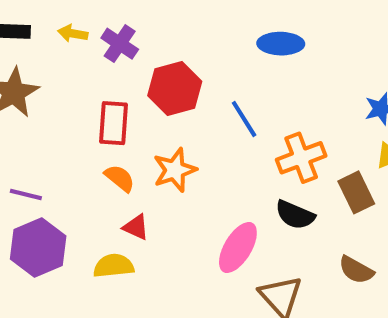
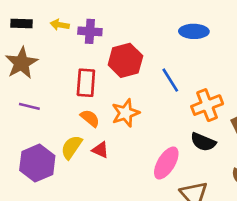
purple cross: (120, 44) -> (90, 31), turned -30
purple line: (26, 194) -> (29, 106), moved
yellow semicircle: (114, 266) -> (72, 147), moved, turned -50

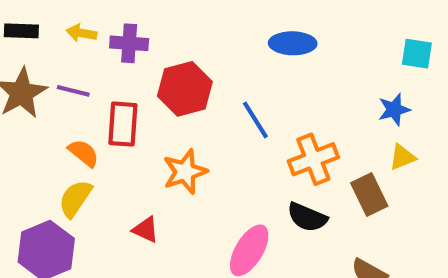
purple line: (29, 106) -> (73, 91), moved
orange semicircle: (90, 118) -> (84, 153), moved
yellow semicircle: (72, 147) -> (75, 199), moved

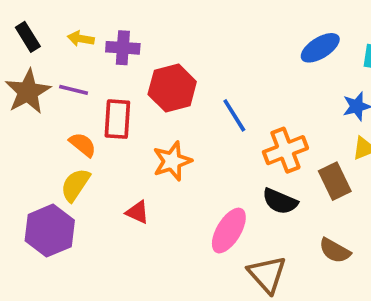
black rectangle: (21, 31) -> (28, 37), turned 56
blue ellipse: (293, 43) -> (320, 48), moved, turned -33

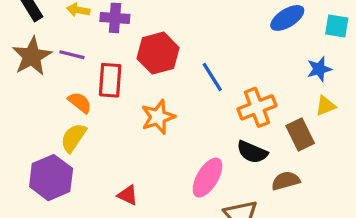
red triangle: (137, 212) -> (128, 195), moved
brown semicircle: (335, 251) -> (286, 181), moved, turned 136

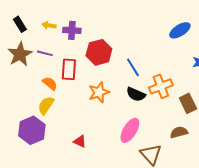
black semicircle: (252, 152) -> (136, 94), moved

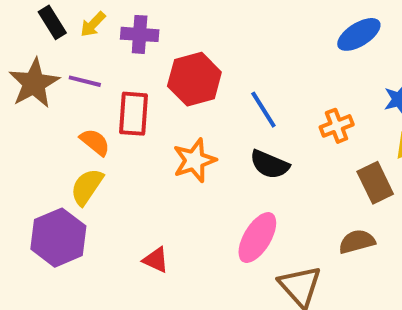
black rectangle: (20, 24) -> (52, 22), moved
yellow arrow: (49, 25) -> (93, 24), turned -56
orange cross: (161, 86) -> (337, 126), moved, size x0.7

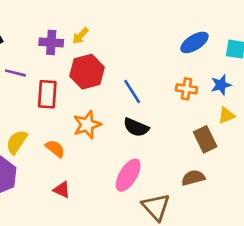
yellow arrow: (93, 24) -> (80, 36), moved
orange cross: (337, 126) -> (187, 89), moved, turned 30
orange semicircle: (95, 142) -> (55, 149), moved

